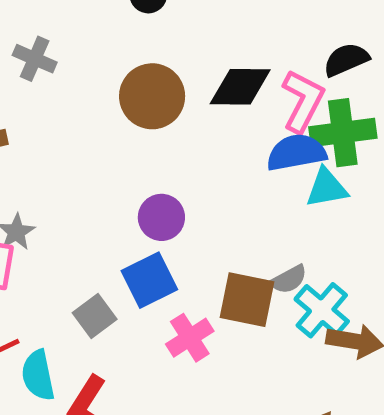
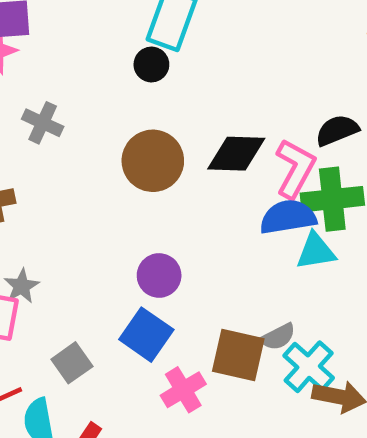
blue square: (149, 280) -> (146, 335), turned -30
gray square: (95, 316) -> (72, 363), moved

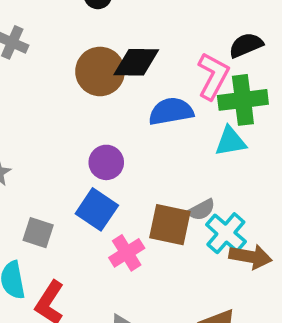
black diamond: (236, 154) -> (136, 62), moved
blue semicircle: (288, 217) -> (171, 111), moved
gray square: (72, 363) -> (38, 233), turned -36

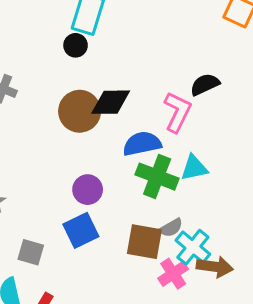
green cross: (243, 100) -> (157, 177), moved, turned 30
blue square: (97, 209) -> (81, 230), turned 32
pink cross: (127, 253) -> (173, 274), moved

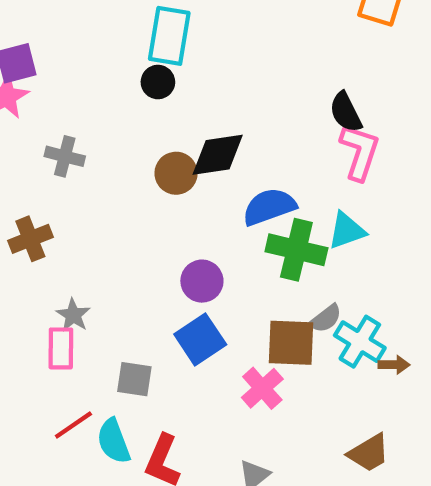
black semicircle: (205, 84) -> (346, 112), turned -84
brown circle: (80, 111) -> (176, 173), size x0.7
pink L-shape: (177, 112) -> (360, 152), moved
brown arrow: (215, 267) -> (394, 365), size x0.6
pink cross: (173, 274) -> (262, 388), moved

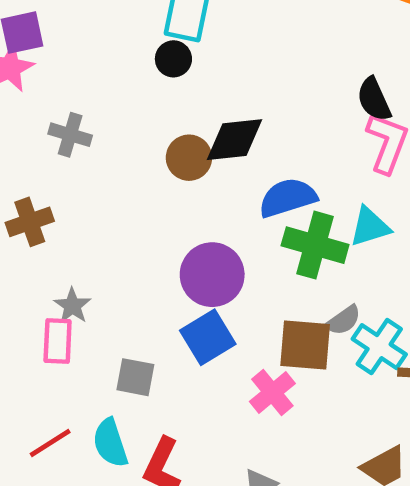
purple circle: (202, 281) -> (212, 275), size x1.4
red line: (73, 425) -> (50, 443), moved

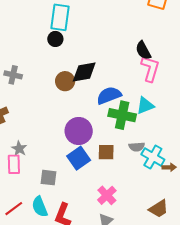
gray semicircle: (343, 320) -> (137, 147), turned 35
brown square: (305, 345) -> (106, 152), moved, size x0.7
pink cross: (272, 392) -> (107, 195), moved

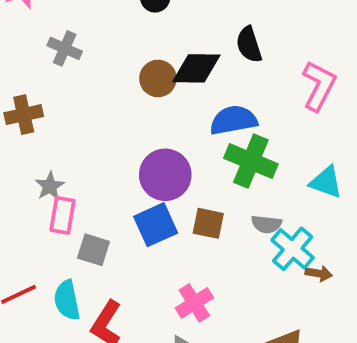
black semicircle: (143, 50) -> (249, 44), moved
cyan triangle: (145, 106) -> (326, 182), moved, turned 30
pink rectangle: (14, 164) -> (62, 215), moved

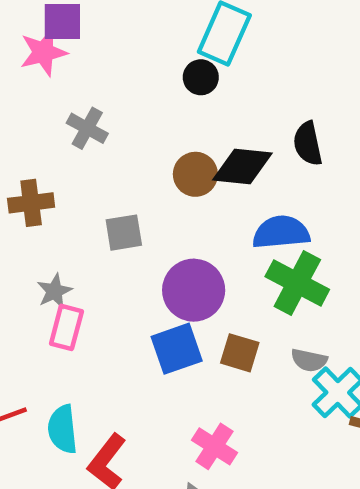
gray square: (94, 250) -> (124, 233), moved, turned -32
pink cross: (194, 303) -> (214, 446), turned -30

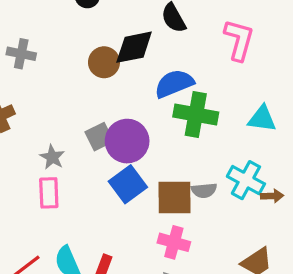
gray square: (124, 233) -> (99, 137), moved
gray star: (54, 291) -> (52, 157), moved
brown square: (240, 353) -> (174, 197), moved, size x1.4
gray semicircle: (309, 360) -> (204, 190), moved

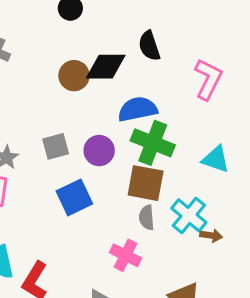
purple circle: (127, 141) -> (99, 151), moved, size x0.7
gray semicircle: (204, 190) -> (147, 218), turned 80
brown square: (174, 197) -> (146, 183), moved
pink cross: (174, 242) -> (126, 255), moved

